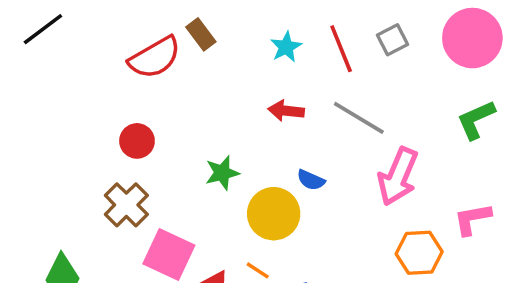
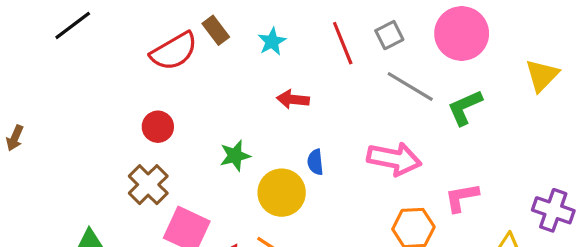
cyan star: (286, 47) -> (272, 42), moved
gray line: (359, 118) -> (410, 87), moved
pink arrow: (398, 176) -> (394, 159), turned -102
blue semicircle: (311, 180) -> (315, 162), turned 60

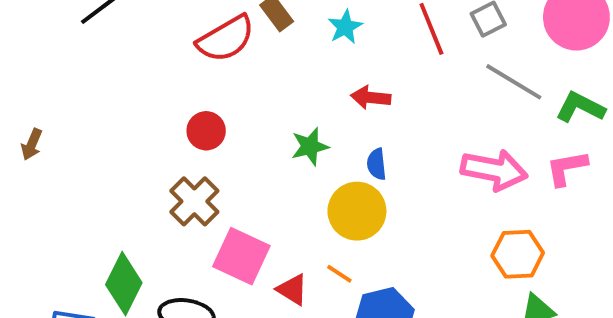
green L-shape: (465, 107) -> (580, 107), turned 51
green star: (235, 156) -> (310, 146), moved
blue semicircle: (315, 162) -> (377, 164), moved
pink L-shape: (462, 197) -> (567, 168), moved

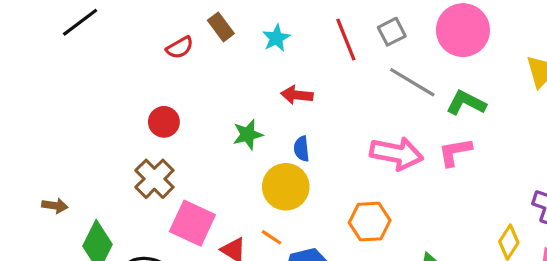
red semicircle: (226, 39) -> (180, 48), size x0.6
brown arrow: (32, 145) -> (55, 206), moved, turned -105
orange hexagon: (518, 254) -> (370, 222), moved

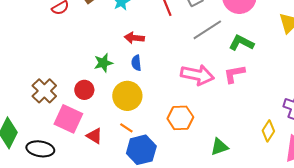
gray line: (412, 82) -> (207, 30), turned -64
red circle: (164, 122) -> (84, 90), moved
blue semicircle: (302, 149) -> (136, 63), moved
orange line: (272, 237) -> (126, 128), moved

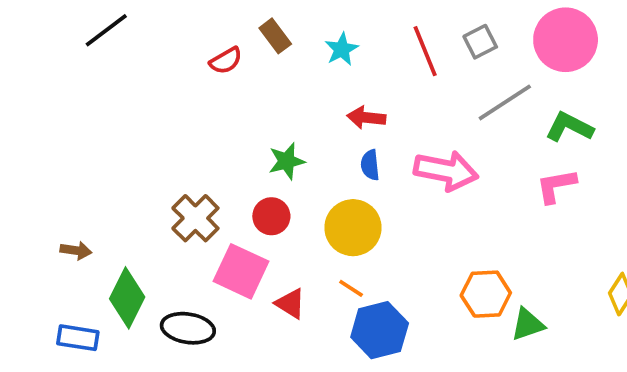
green star: (103, 63) -> (287, 161), moved
pink arrow: (197, 75) -> (446, 171), moved
orange hexagon: (180, 118) -> (486, 294), moved

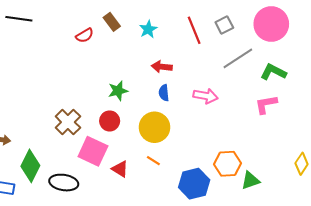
black line: (106, 30) -> (19, 19), turned 45
pink arrow: (446, 171) -> (206, 96), size x0.7
blue hexagon: (380, 330) -> (194, 184), moved

